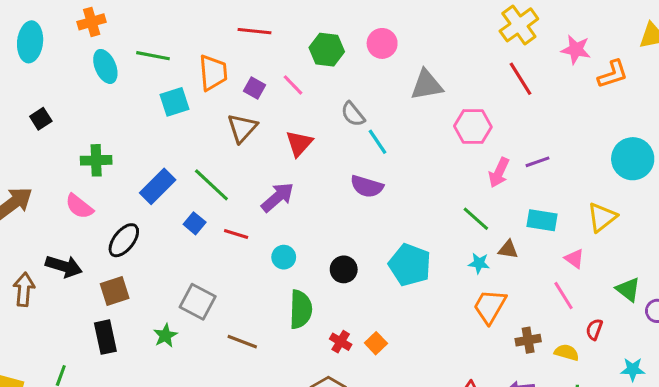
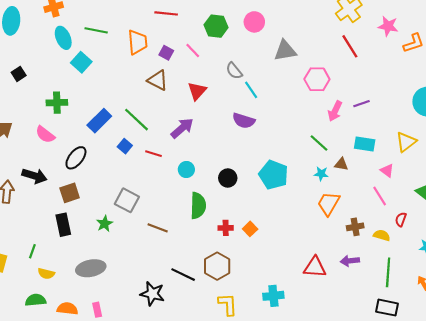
cyan square: (175, 102) -> (81, 62), moved, turned -30
brown triangle: (242, 128) -> (158, 80), turned -45
red cross: (341, 342) -> (226, 228), turned -32

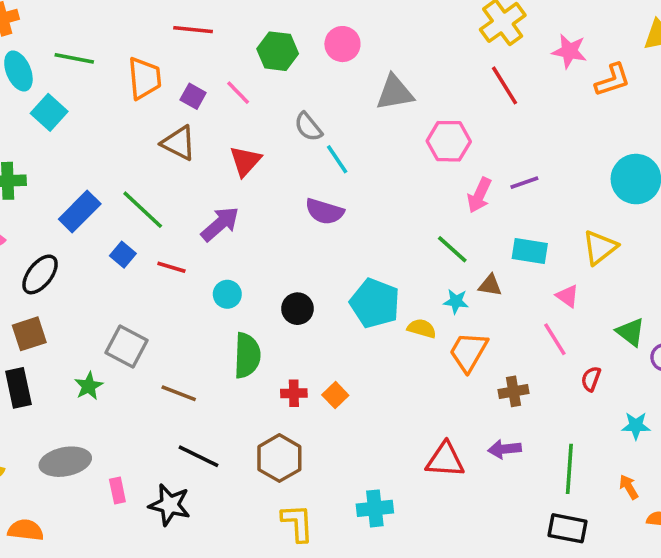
yellow semicircle: (382, 235) -> (422, 328), moved
black line: (183, 275) -> (198, 456), moved
pink rectangle: (97, 310) -> (117, 490), moved

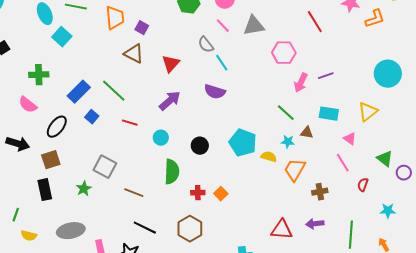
pink line: (238, 93) -> (223, 26), moved
purple arrow: (220, 224) -> (170, 101), moved
blue square: (123, 255) -> (92, 117), moved

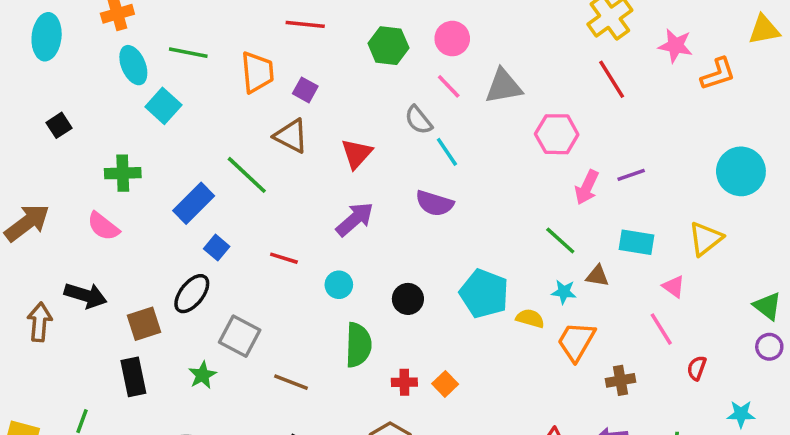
green line: (114, 91) -> (247, 175), moved
black ellipse: (57, 127) -> (192, 294), moved
green triangle: (385, 159) -> (768, 306), moved

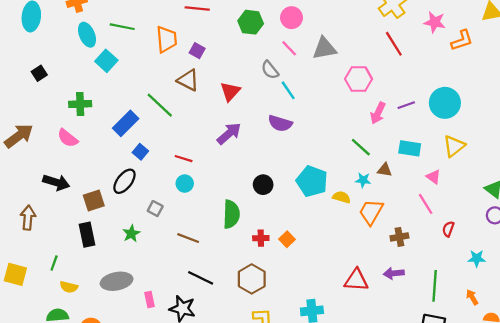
cyan circle: (741, 171) -> (445, 103), moved
cyan circle: (339, 285) -> (185, 184), moved
brown arrow: (39, 322) -> (28, 218), moved
gray square: (240, 336) -> (155, 209), size x0.6

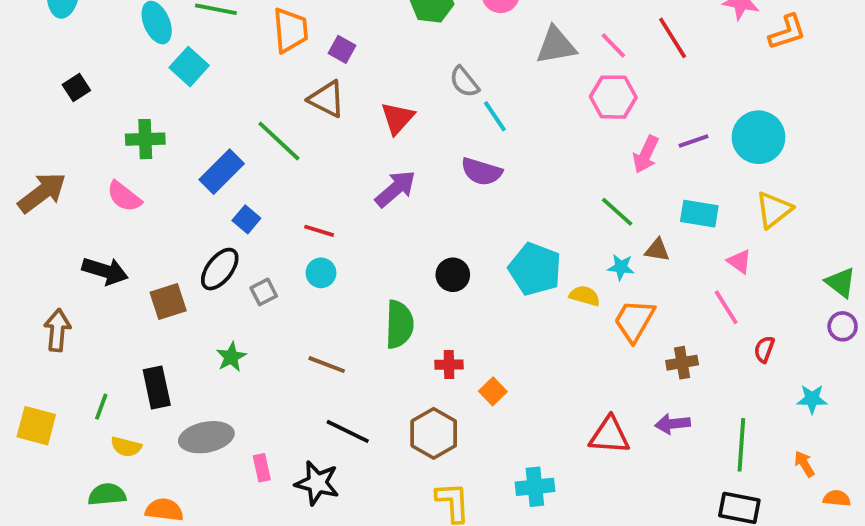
pink line: (289, 48) -> (613, 45), moved
gray square: (155, 209) -> (264, 292), moved, turned 35
black rectangle: (87, 235) -> (157, 387), moved
orange square: (287, 239) -> (493, 391), moved

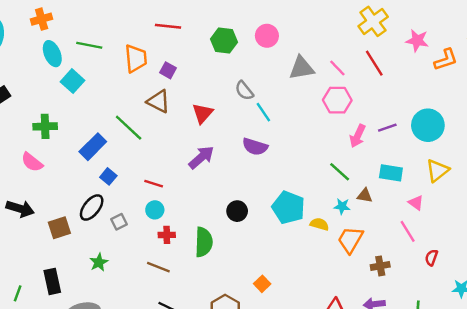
red cross: (449, 365) -> (167, 235), moved

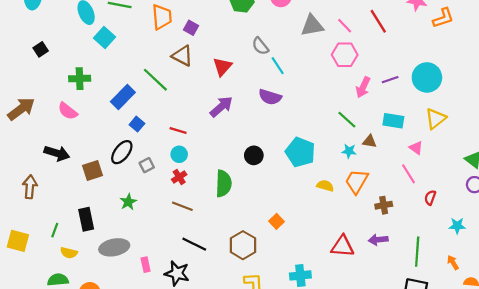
yellow semicircle: (319, 224) -> (325, 186), moved
red cross: (167, 235) -> (179, 177), moved, turned -32

